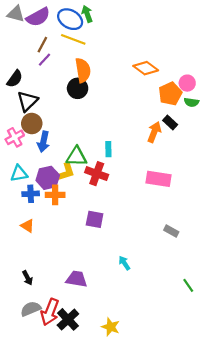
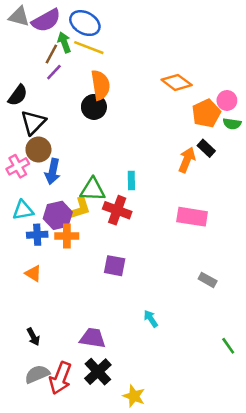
green arrow: (87, 14) -> (64, 42), moved
black cross: (68, 319) -> (98, 372), moved

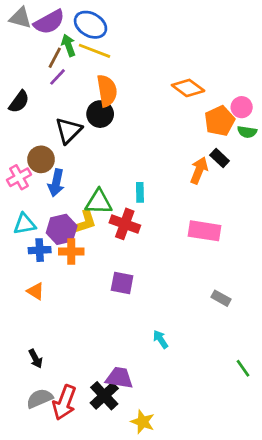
black triangle: (33, 122) -> (68, 131), moved
purple trapezoid: (93, 338) -> (119, 378), moved

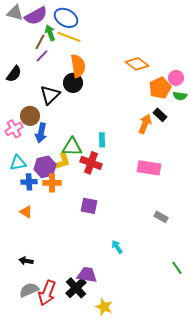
black arrow: (36, 359) -> (26, 261), turned 128

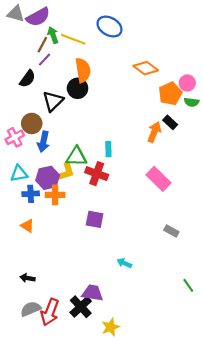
blue ellipse: (66, 18) -> (109, 27), moved
black semicircle: (14, 74) -> (27, 79), moved
pink rectangle: (149, 168) -> (159, 179), turned 35
cyan arrow: (117, 247) -> (124, 263), turned -32
yellow star: (104, 307) -> (111, 327), turned 30

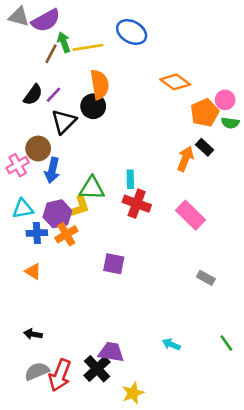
yellow line: (73, 39) -> (88, 47), turned -30
purple line: (44, 60) -> (54, 95), moved
red cross: (97, 174) -> (137, 204), moved
orange cross: (55, 195) -> (66, 234), turned -30
cyan arrow: (124, 263) -> (171, 344), moved

